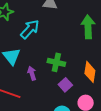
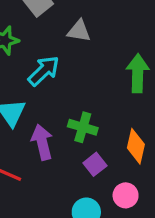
purple arrow: (32, 73) -> (42, 142), size x1.5

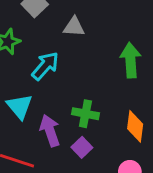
purple square: (95, 164) -> (82, 147), moved

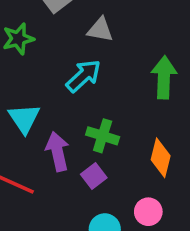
cyan arrow: (45, 66) -> (83, 76), moved

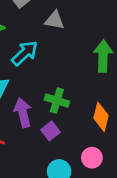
cyan arrow: (83, 76) -> (25, 53), moved

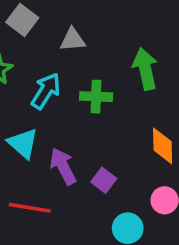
green cross: (57, 101) -> (96, 97), moved

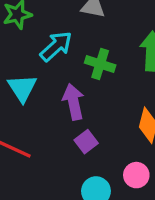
purple arrow: (63, 166) -> (73, 102), moved

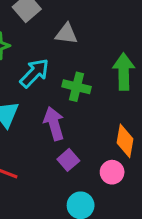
pink circle: (136, 175) -> (112, 172), moved

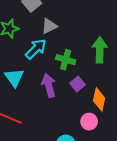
gray triangle: (66, 34) -> (49, 26), moved, turned -35
purple square: (68, 160) -> (77, 84), moved

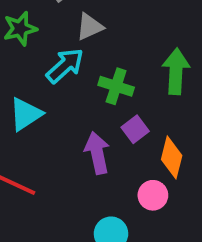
cyan triangle: (14, 78) -> (26, 114), turned 30
purple arrow: (49, 85) -> (97, 153), moved

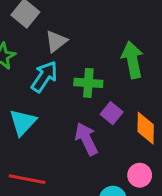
pink circle: (153, 195) -> (140, 175), moved

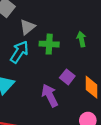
green arrow: (132, 60) -> (81, 39), size x0.6
green cross: (88, 83) -> (49, 44), moved

